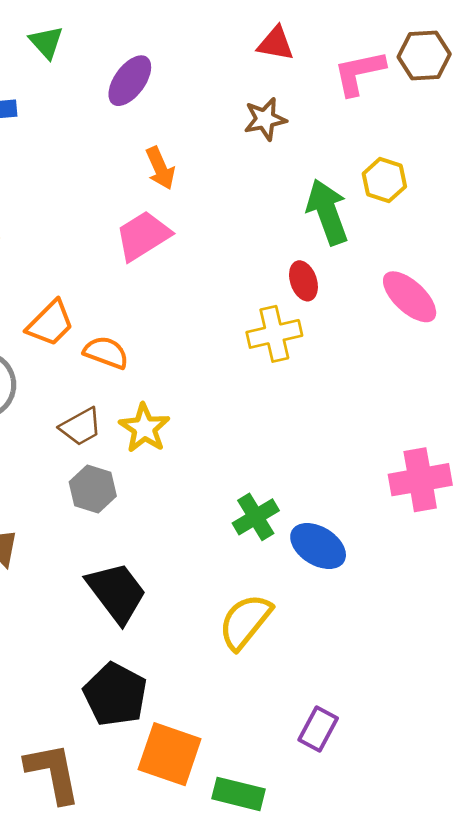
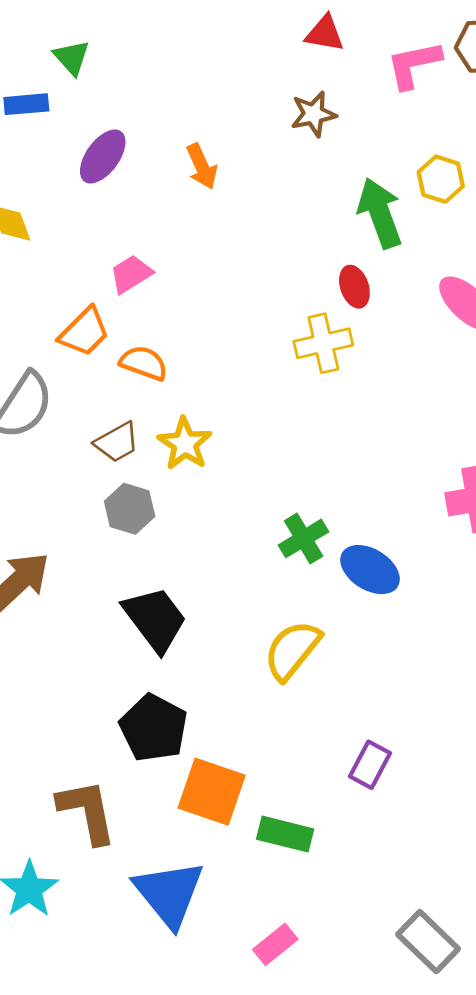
green triangle: (46, 42) -> (72, 57), moved
purple ellipse: (130, 81) -> (103, 157), moved
pink trapezoid: (143, 236) -> (131, 274), moved, size x0.7

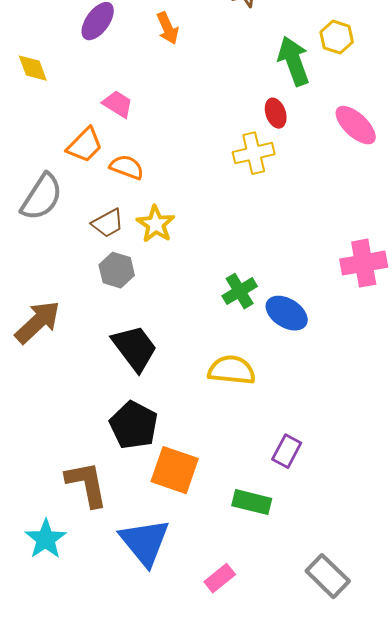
pink trapezoid: (131, 274) -> (118, 104), turned 64
yellow semicircle: (292, 650) -> (232, 370), turned 57
green rectangle: (285, 834) -> (252, 502), moved

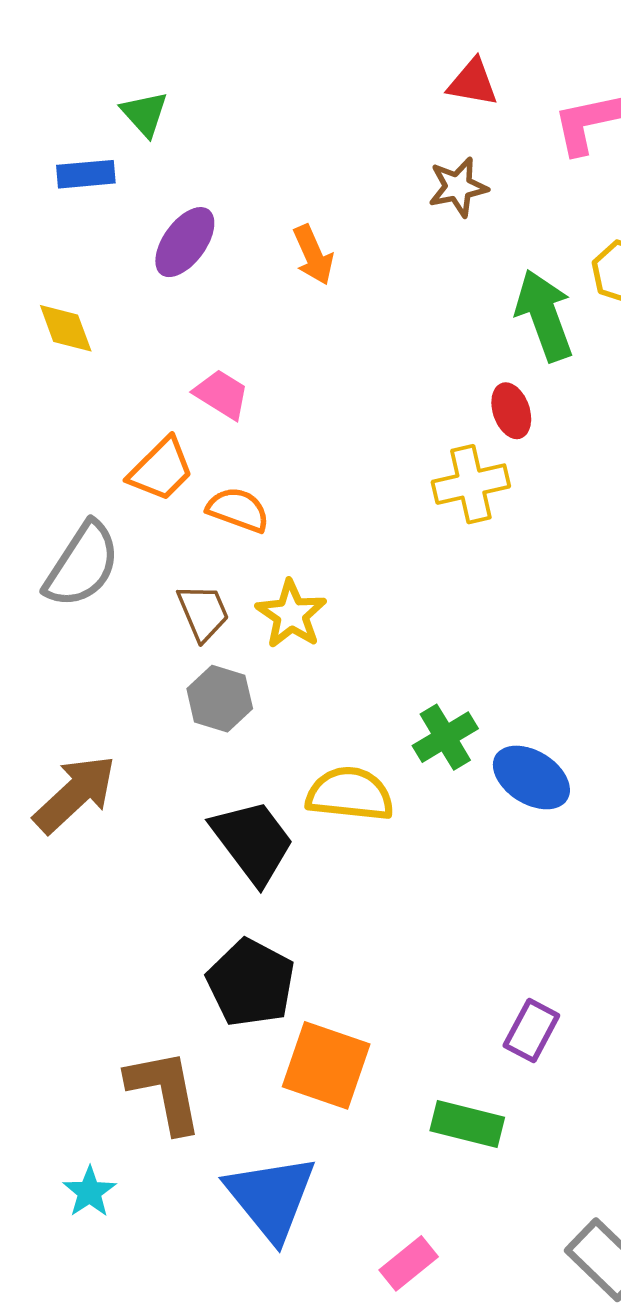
brown trapezoid: (108, 223) -> (203, 612), turned -84
yellow semicircle: (232, 370) -> (350, 794), moved
cyan star: (46, 539) -> (90, 1192), size x0.7

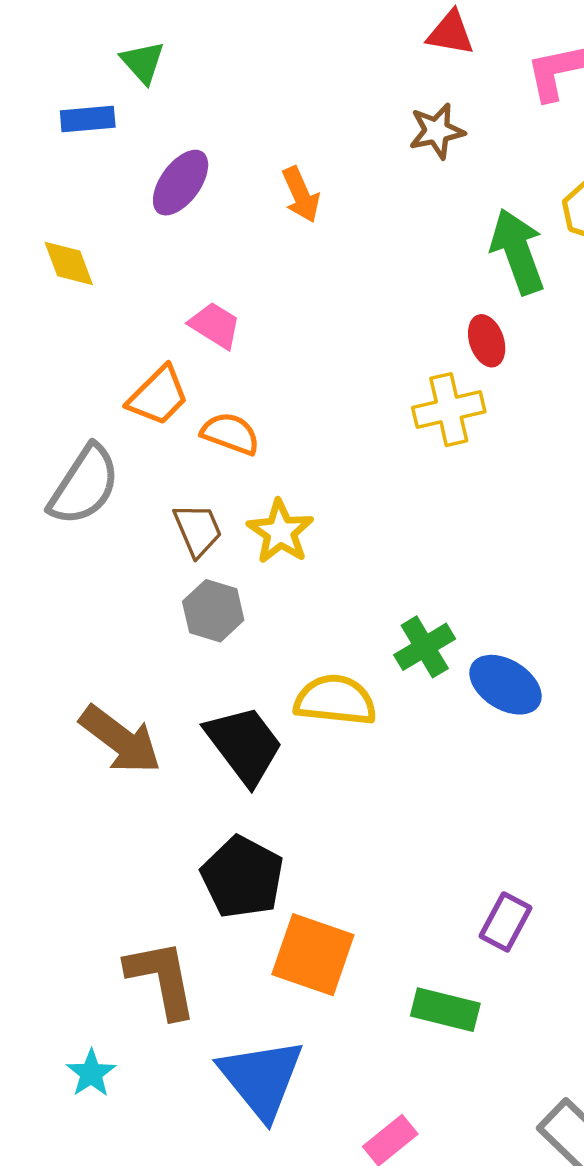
brown arrow: (75, 794) -> (120, 740), moved, turned 80

